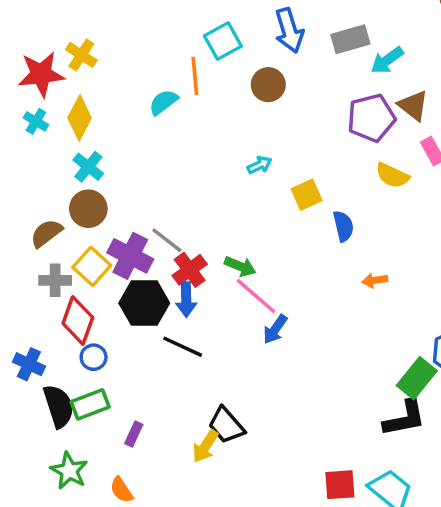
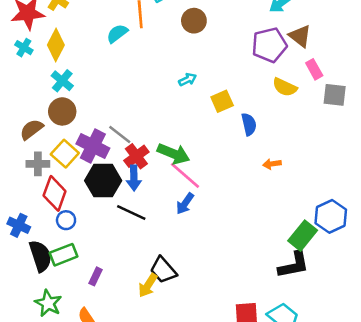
green arrow: (240, 266) -> (173, 154), size x1.4
blue arrow: (275, 329) -> (185, 204), moved

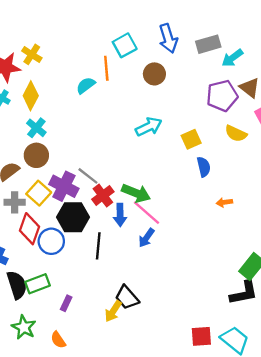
cyan arrow: (188, 80) -> (149, 127), size x1.6
yellow square: (222, 101) -> (191, 139), moved
blue arrow: (134, 178) -> (120, 215), moved
black line: (131, 212) -> (98, 246), turned 70
blue circle: (66, 220) -> (51, 241), moved, size x1.5

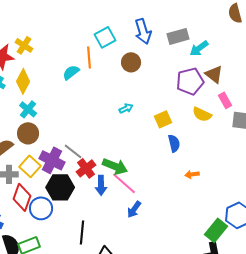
cyan arrow: (149, 127) -> (126, 108), size x0.6
blue arrow: (146, 238) -> (134, 209), moved
black line: (98, 246) -> (82, 232), moved

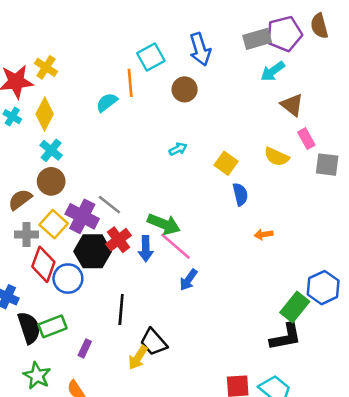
gray rectangle: (178, 36) -> (257, 39), moved
purple pentagon: (190, 81) -> (284, 34), moved
yellow square: (163, 119) -> (226, 163), turned -30
red cross: (86, 168) -> (118, 240), moved

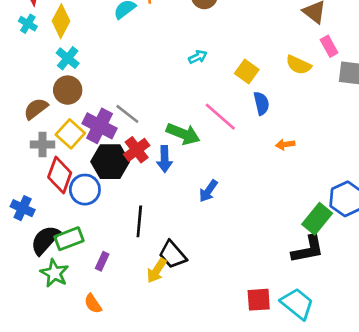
pink line: (175, 246) -> (220, 117), moved
black semicircle: (29, 328) -> (45, 240), turned -120
green star: (37, 376) -> (54, 273), moved

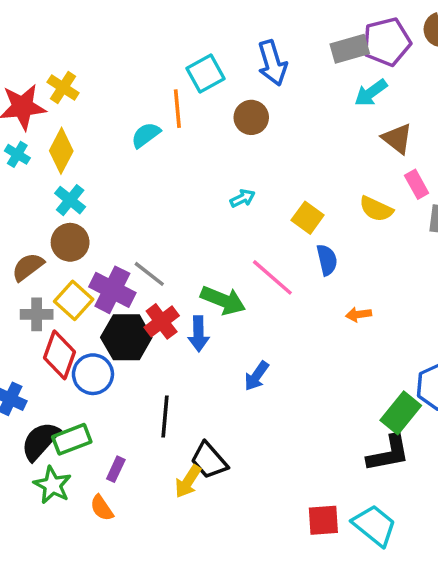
orange semicircle: (93, 304) -> (102, 508), moved

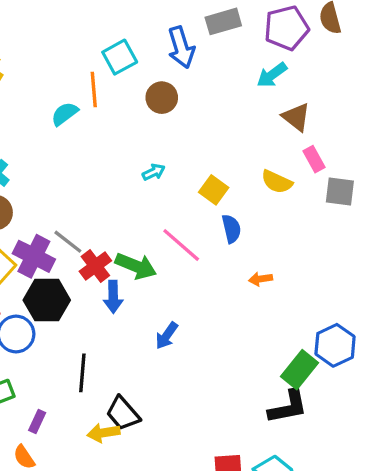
gray rectangle: (350, 49) -> (223, 21), moved
red cross: (162, 321) -> (95, 266), moved
yellow arrow: (188, 482) -> (103, 433), turned 48

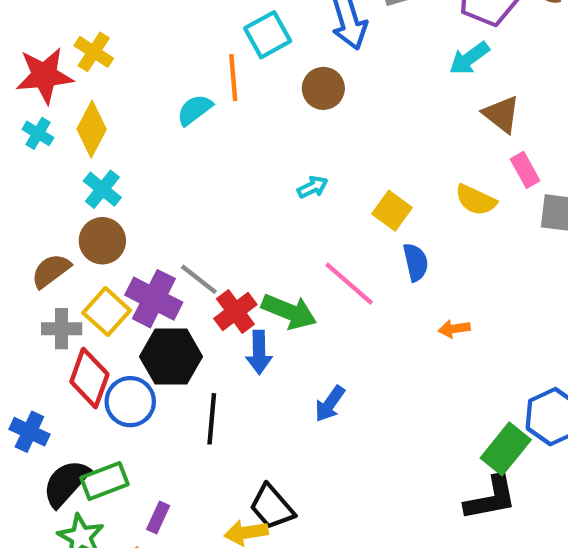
black line: (82, 373) -> (212, 419), moved

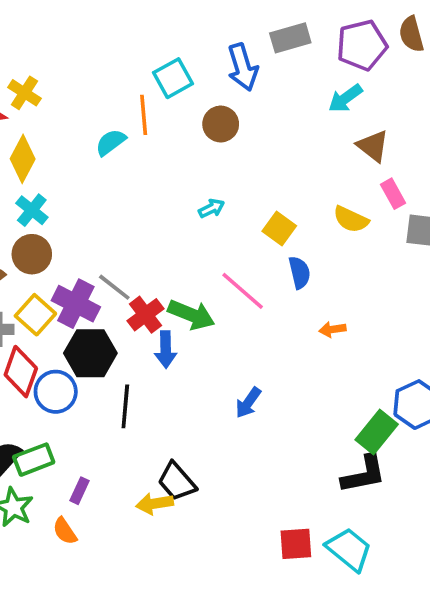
blue arrow: (330, 404) -> (248, 403), moved

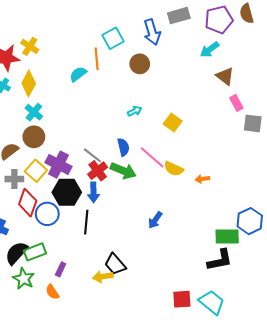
yellow semicircle: (351, 219) -> (174, 169), moved
blue semicircle: (300, 273) -> (123, 147), moved
gray line: (114, 287) -> (92, 155), moved
blue arrow: (166, 350) -> (93, 192), moved
green rectangle: (377, 432) -> (227, 237), turned 50

